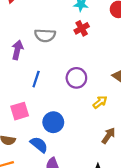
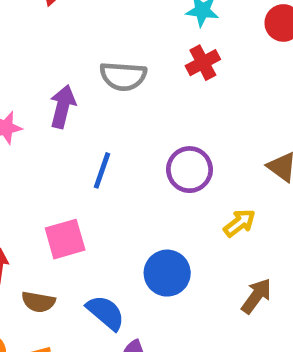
blue circle: (53, 122) -> (167, 273), moved

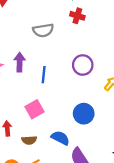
red cross: (203, 63) -> (77, 16), turned -32
purple arrow: (63, 107) -> (20, 62), moved

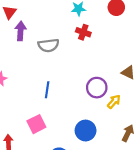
purple arrow: (20, 62) -> (20, 31), moved
purple circle: (83, 65) -> (97, 88), moved

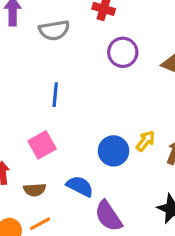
purple circle: (97, 88) -> (123, 52), moved
yellow arrow: (114, 102) -> (145, 141), moved

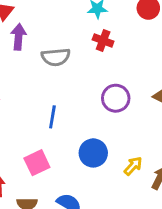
purple circle: (123, 52) -> (116, 98), moved
blue circle: (114, 151) -> (93, 153), moved

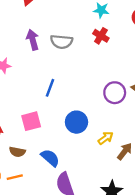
purple arrow: (19, 37) -> (33, 40), moved, turned -30
purple circle: (116, 98) -> (115, 93), moved

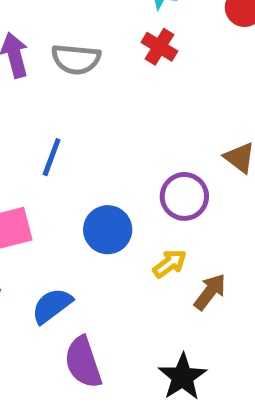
purple circle: (115, 93) -> (184, 196), moved
blue semicircle: (50, 158) -> (52, 306), turned -78

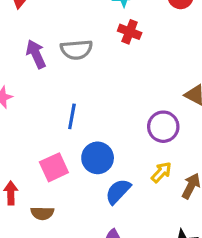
blue circle: (108, 230) -> (98, 158), moved
blue semicircle: (52, 306) -> (118, 191), moved

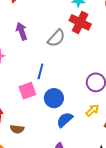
red cross: (130, 32) -> (80, 22), size x1.5
gray semicircle: (76, 50) -> (56, 38), moved, turned -48
pink square: (54, 167) -> (27, 91), moved

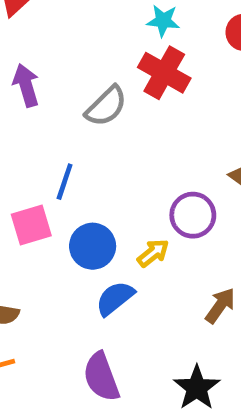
yellow arrow: (92, 110) -> (153, 253), moved

